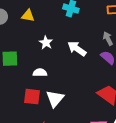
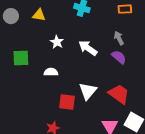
red square: (32, 97) -> (67, 102), moved
white triangle: (55, 99) -> (88, 91), moved

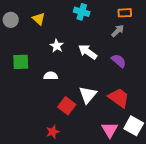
yellow triangle: (39, 15) -> (39, 19), turned 32
gray arrow: (119, 38) -> (118, 31), moved, turned 72
red square: (67, 102) -> (67, 106), turned 30

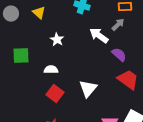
white arrow: (88, 52) -> (99, 36), moved
red trapezoid: (119, 98) -> (128, 80), moved
red square: (67, 106) -> (55, 94), moved

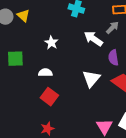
yellow triangle: (39, 13) -> (23, 16), moved
purple semicircle: (119, 55) -> (113, 58), turned -140
white triangle: (88, 89) -> (91, 79), moved

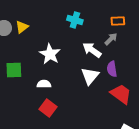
yellow triangle: (23, 16) -> (22, 27), turned 40
white star: (51, 43) -> (50, 54), size x1.5
white triangle: (91, 79) -> (90, 76), moved

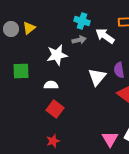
gray arrow: (111, 39) -> (79, 40), moved, turned 32
white arrow: (92, 50) -> (105, 36), moved
white star: (50, 54) -> (57, 55), turned 30

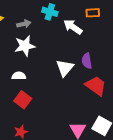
gray arrow: (79, 40) -> (24, 24), moved

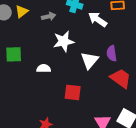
white star: (25, 46) -> (64, 41), moved
red square: (23, 100) -> (73, 92), moved, turned -30

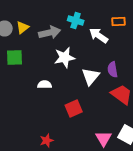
gray arrow: (49, 16) -> (50, 32), size x1.5
green square: (14, 54) -> (15, 58), moved
red square: (73, 92) -> (74, 108), turned -30

